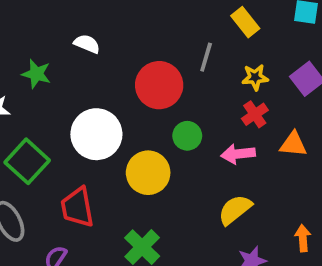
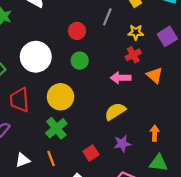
red circle: (159, 85) -> (77, 31), size x0.6
green circle: (187, 136) -> (80, 61), moved
orange triangle: (293, 144) -> (155, 75), turned 30
yellow circle: (148, 173) -> (60, 97), moved

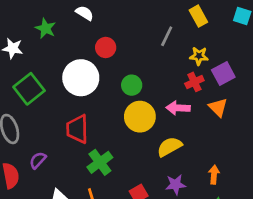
red circle: (77, 31) -> (106, 47), moved
purple square: (167, 36) -> (223, 73), moved
yellow circle: (60, 97) -> (140, 117), moved
red trapezoid: (20, 100) -> (77, 129), moved

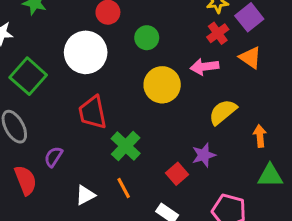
green circle: (132, 85) -> (147, 38), moved
yellow semicircle: (169, 147) -> (223, 112), moved
purple star: (176, 185) -> (204, 155), moved

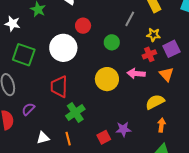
green circle: (147, 38) -> (112, 42), moved
green square: (28, 76) -> (24, 55), turned -35
yellow semicircle: (223, 112) -> (155, 102), moved

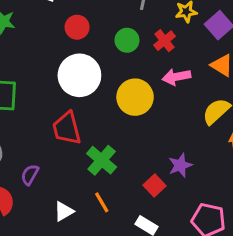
white circle: (63, 48) -> (79, 75), moved
red cross: (149, 54) -> (164, 41), moved

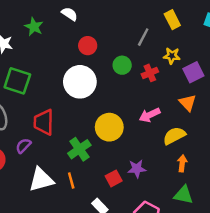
pink arrow: (176, 77) -> (150, 115), moved, turned -30
yellow circle: (135, 97) -> (109, 127), moved
red trapezoid: (67, 128) -> (44, 122), moved
white triangle: (64, 211) -> (41, 180), size x1.6

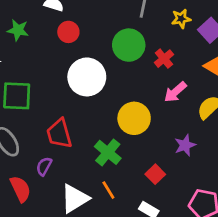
red circle: (88, 46) -> (68, 32), moved
green circle: (122, 65) -> (129, 45), size x1.5
red cross: (150, 73) -> (164, 59), moved
purple star: (137, 169) -> (185, 145), moved

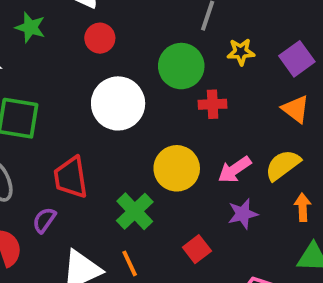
yellow star: (181, 19) -> (241, 52), moved
red cross: (164, 59) -> (213, 104), moved, turned 30
pink arrow: (175, 92) -> (235, 170), moved

